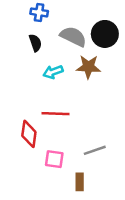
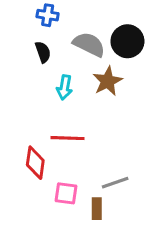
brown star: (88, 67) -> (107, 81), turned -30
cyan arrow: (53, 72) -> (64, 87), turned -60
brown rectangle: (80, 182) -> (97, 209), moved

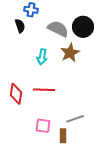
black semicircle: (43, 52) -> (20, 26), moved
red diamond: (35, 163) -> (16, 94), moved

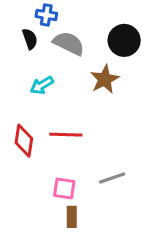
gray semicircle: (58, 29) -> (69, 43), moved
cyan arrow: (42, 57) -> (42, 85), moved, turned 49
brown rectangle: (63, 136) -> (72, 217), moved

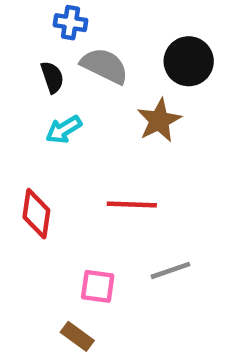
black semicircle: (30, 39) -> (52, 77), moved
red line: (66, 135) -> (132, 205), moved
brown rectangle: (72, 217) -> (77, 336), moved, turned -54

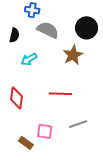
black semicircle: (52, 77) -> (14, 35), moved, turned 32
brown rectangle: (77, 336) -> (26, 143), moved

